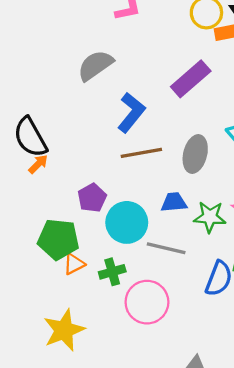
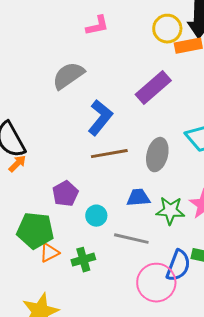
cyan circle: (127, 222) -> (96, 216), size x0.6
pink circle: (147, 302) -> (156, 283), moved

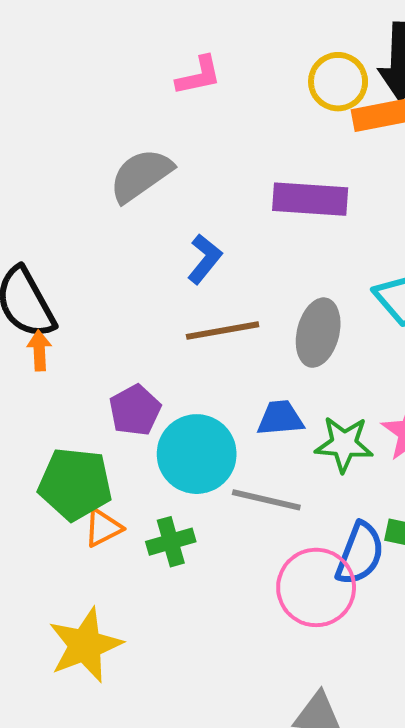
purple rectangle: (153, 88) -> (310, 199), turned 45
blue L-shape: (100, 118) -> (205, 259), size x0.7
orange arrow: (17, 164) -> (39, 350), turned -48
cyan circle: (96, 216) -> (197, 454), size x1.8

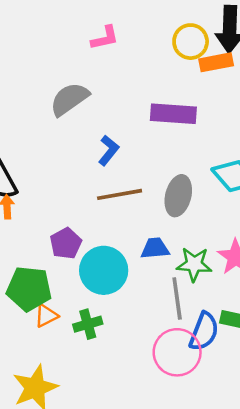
gray line: (266, 500) -> (177, 298), moved, turned 69

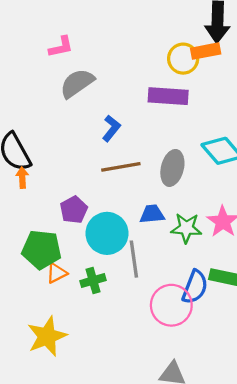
pink L-shape: (105, 38) -> (61, 47), moved
yellow circle: (191, 42) -> (183, 59), moved
gray line: (177, 298) -> (134, 259), moved

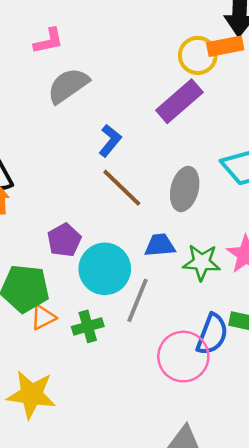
purple rectangle: (168, 96) -> (179, 101), turned -45
brown line: (121, 167) -> (122, 188), turned 54
gray line: (134, 259) -> (138, 300), turned 30
yellow star: (47, 336) -> (31, 395), turned 30

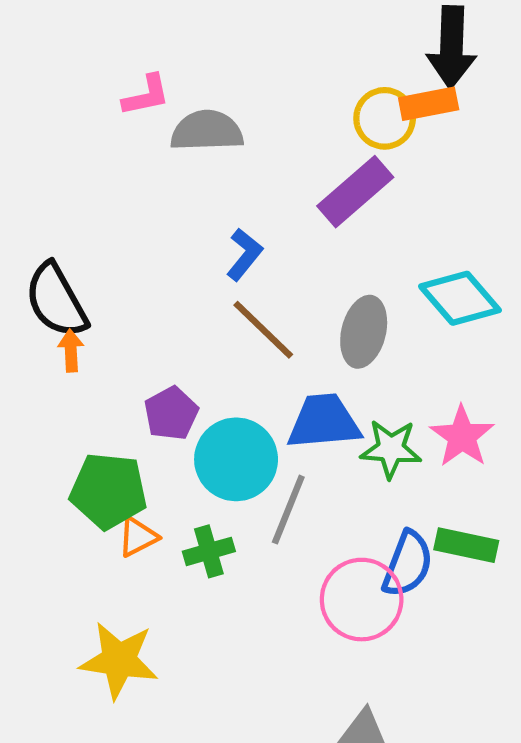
gray semicircle: (68, 86) -> (207, 131), moved, turned 33
blue trapezoid: (160, 245) -> (324, 422), size x1.5

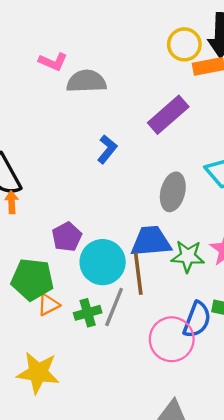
pink L-shape: (146, 95) -> (53, 62), turned 36
yellow circle: (385, 118) -> (184, 44), moved
brown line: (263, 330) -> (138, 274), moved, turned 39
gray line: (288, 510) -> (114, 307), moved

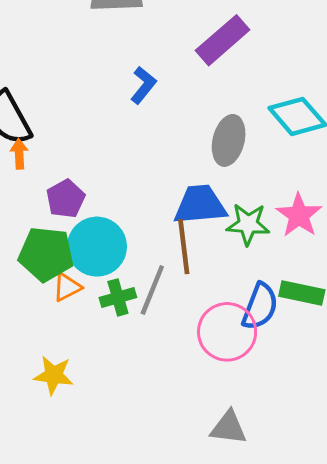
purple pentagon: (67, 237) -> (66, 199), moved
cyan circle: (103, 262) -> (97, 247), moved
yellow star: (38, 373) -> (54, 375), size x0.7

